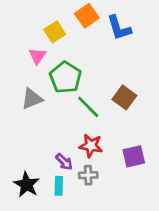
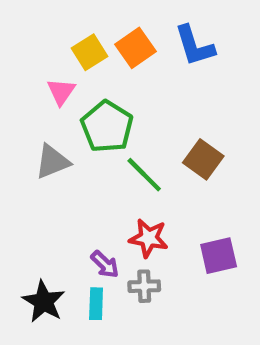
orange square: (87, 16) -> (135, 48), moved

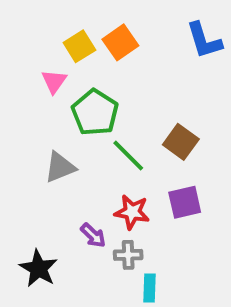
blue L-shape: (195, 46) -> (204, 40), moved
gray triangle: (52, 162) -> (60, 167), moved
purple square: (219, 256) -> (185, 202), moved
cyan rectangle: (96, 304) -> (150, 288), moved

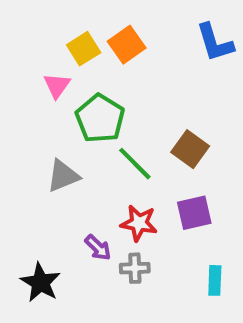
cyan rectangle: (150, 288) -> (215, 280), moved

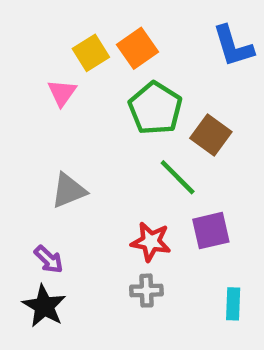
green pentagon: (100, 118) -> (155, 108), moved
brown square: (190, 149) -> (211, 135), moved
green line: (135, 164) -> (178, 177), moved
purple arrow: (98, 248) -> (49, 259), moved

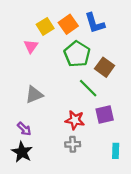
blue L-shape: (233, 46) -> (95, 23), moved

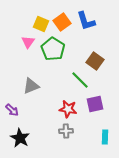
yellow square: (45, 26) -> (41, 24), turned -35
green pentagon: (77, 54) -> (53, 49), moved
purple arrow: (24, 129) -> (12, 110), moved

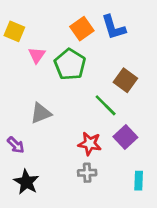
yellow square: (41, 24) -> (14, 31), moved
purple square: (95, 104) -> (125, 137), turned -30

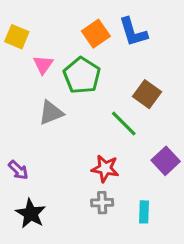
gray triangle: (41, 113) -> (51, 113), moved
purple square: (125, 137) -> (166, 161), moved
cyan rectangle: (139, 181) -> (144, 212), moved

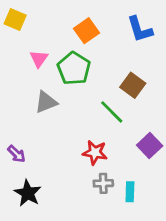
blue L-shape: (133, 32) -> (140, 29), moved
yellow square: (17, 37) -> (15, 19), moved
gray cross: (102, 203) -> (103, 183), moved

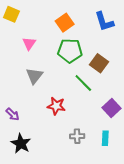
green pentagon: (74, 68) -> (70, 51), moved, turned -30
gray triangle: (46, 102) -> (34, 76), turned -30
red star: (95, 153) -> (56, 106), moved
cyan rectangle: (130, 192) -> (105, 138), moved

